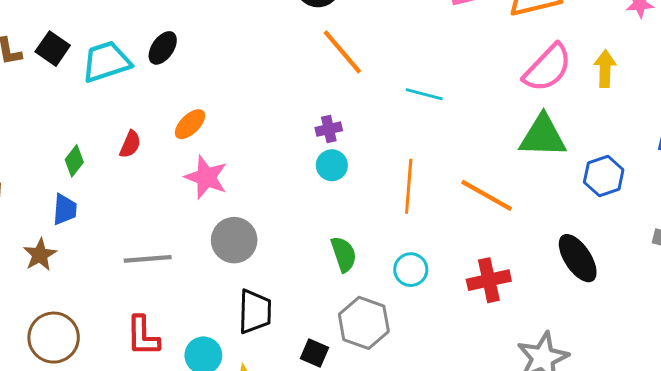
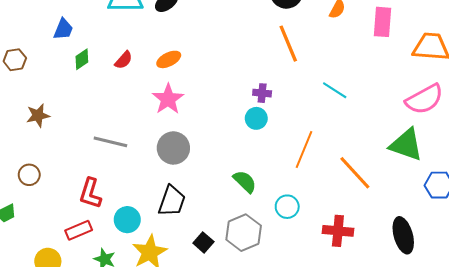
blue trapezoid: (65, 209) -> (63, 29), moved
green semicircle: (344, 254) -> (245, 182), turned -45
brown circle: (54, 338) -> (29, 175), size x0.6

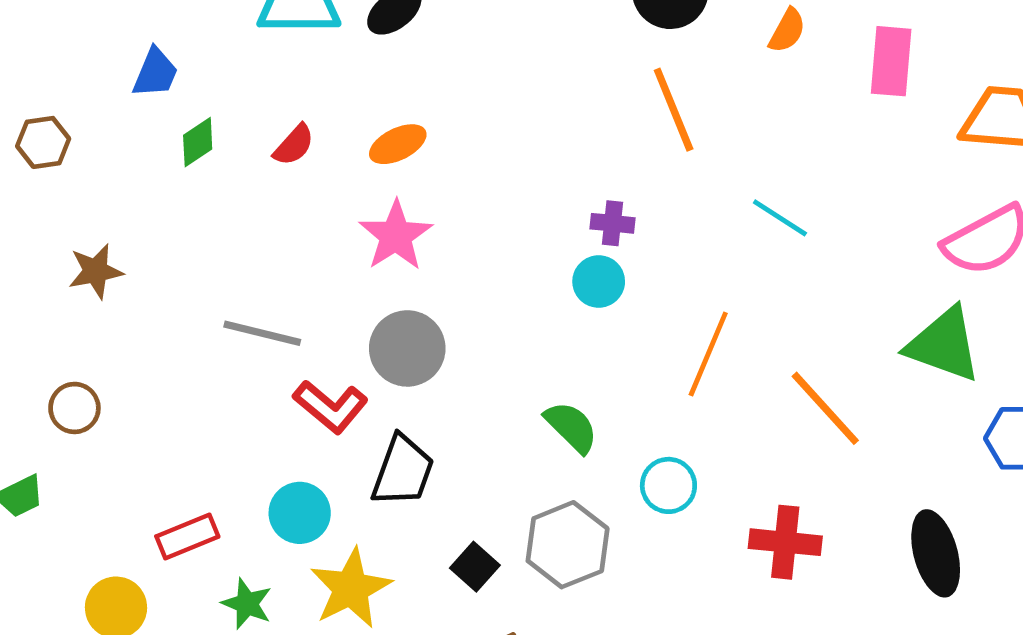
red L-shape: (90, 193) -> (331, 407), moved, turned -68

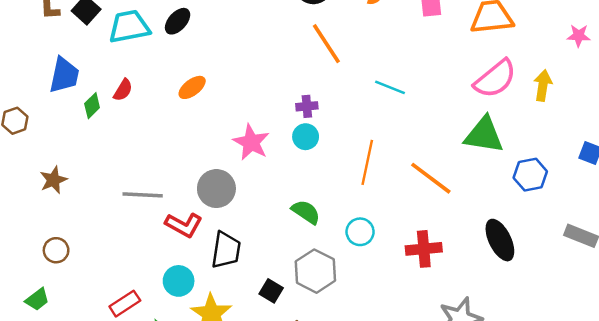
blue trapezoid: (155, 73) -> (64, 75), size x1.4
red semicircle: (294, 145) -> (123, 90), moved
pink star: (396, 236) -> (251, 142), moved

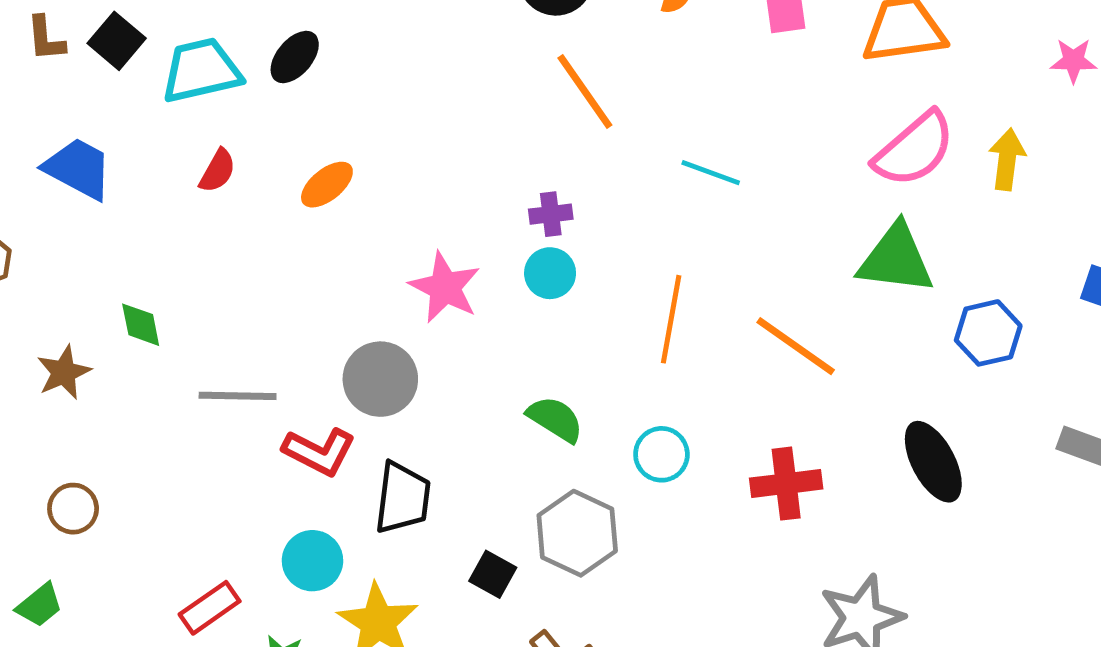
blue trapezoid: (64, 75) -> (78, 169), turned -72
red semicircle: (123, 90) -> (217, 171), moved
green diamond: (92, 106) -> (141, 325), moved, turned -55

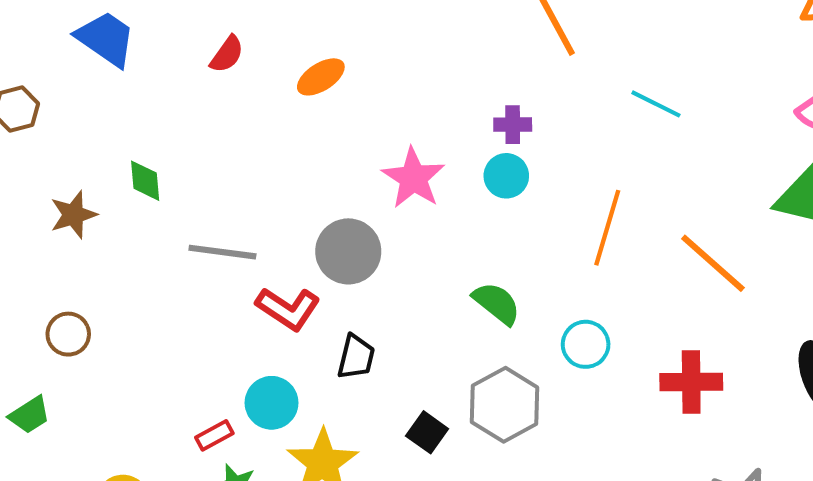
black trapezoid: (403, 498) -> (356, 357), size x0.7
red rectangle: (210, 608) -> (214, 435), moved, size x0.7

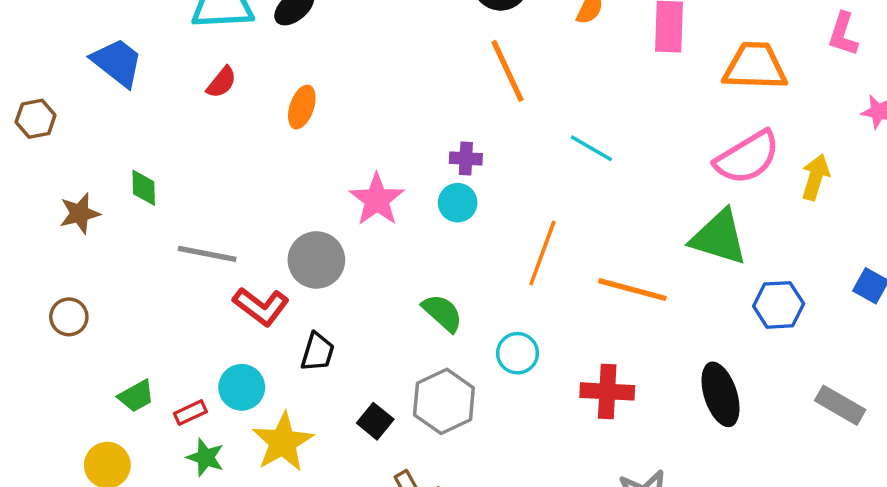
orange ellipse: (321, 77) -> (302, 107), turned -42
orange line: (713, 263) -> (632, 290), turned -30
green trapezoid: (30, 415) -> (136, 396), moved

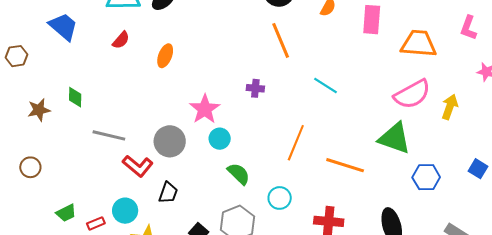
cyan circle: (458, 203) -> (220, 139), moved

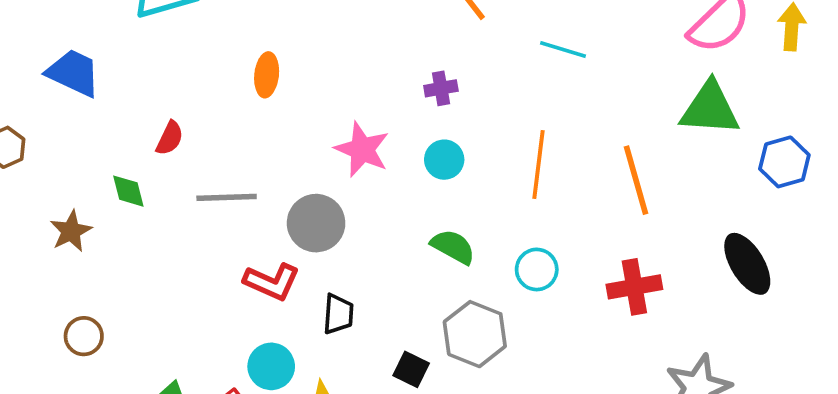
red semicircle: (121, 40) -> (170, 138), moved
gray line: (109, 135) -> (227, 197), moved
cyan circle: (220, 139) -> (444, 160), moved
orange line: (345, 165) -> (636, 180), turned 72

